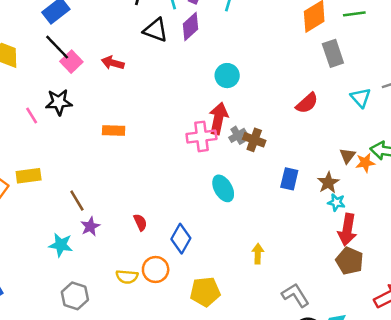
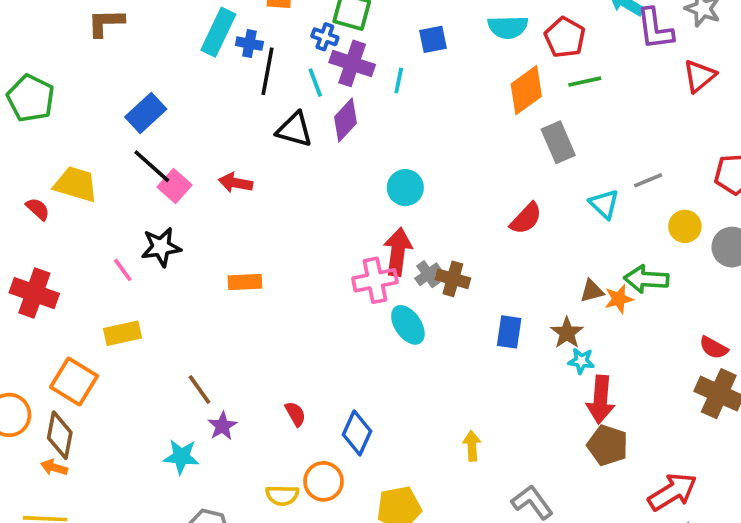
brown triangle: (347, 156) -> (592, 291), turned 42
yellow rectangle: (29, 176) -> (123, 333), moved
cyan ellipse: (223, 188) -> (408, 325), moved

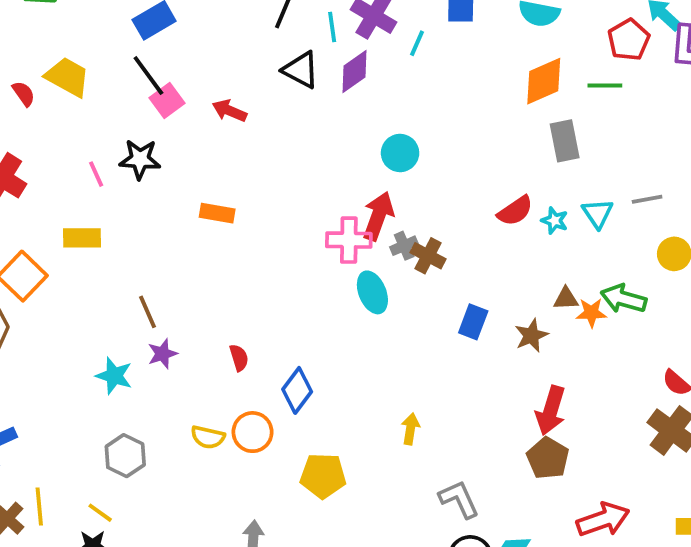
red pentagon: (565, 37) -> (629, 40), moved
cyan star: (581, 361) -> (555, 221), moved

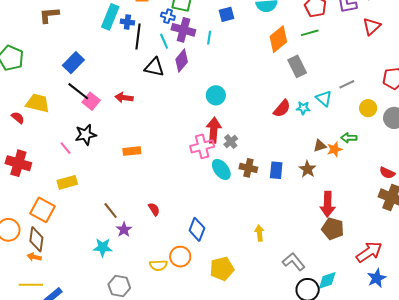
brown cross: (428, 256) -> (248, 168), moved
green arrow: (624, 299) -> (349, 138), size x0.7
red semicircle: (239, 358) -> (154, 209), moved

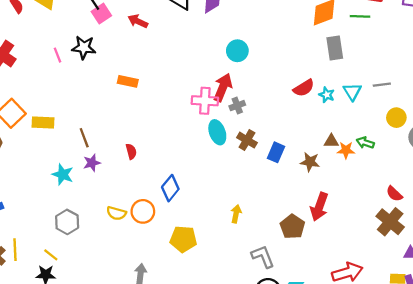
brown star: (307, 169) -> (310, 162), turned 30
yellow rectangle: (67, 182) -> (43, 122), moved
brown pentagon: (333, 229) -> (292, 227), moved

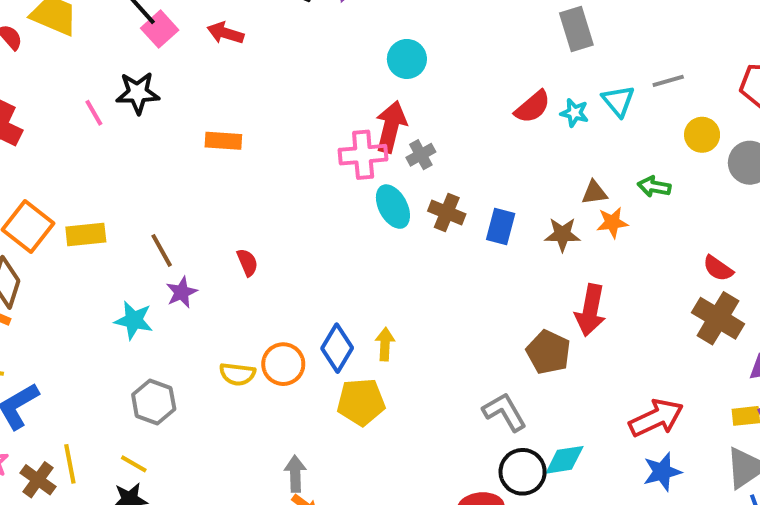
orange star: (346, 150) -> (612, 223), moved
blue diamond: (170, 188) -> (337, 348), moved
yellow arrow: (236, 214) -> (385, 344), moved

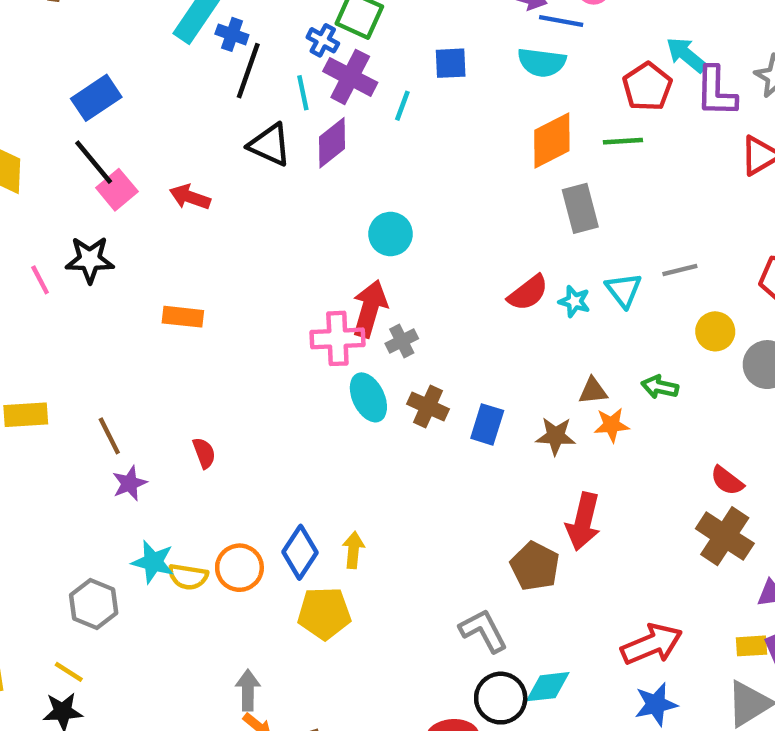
cyan star: (134, 320) -> (153, 562), moved

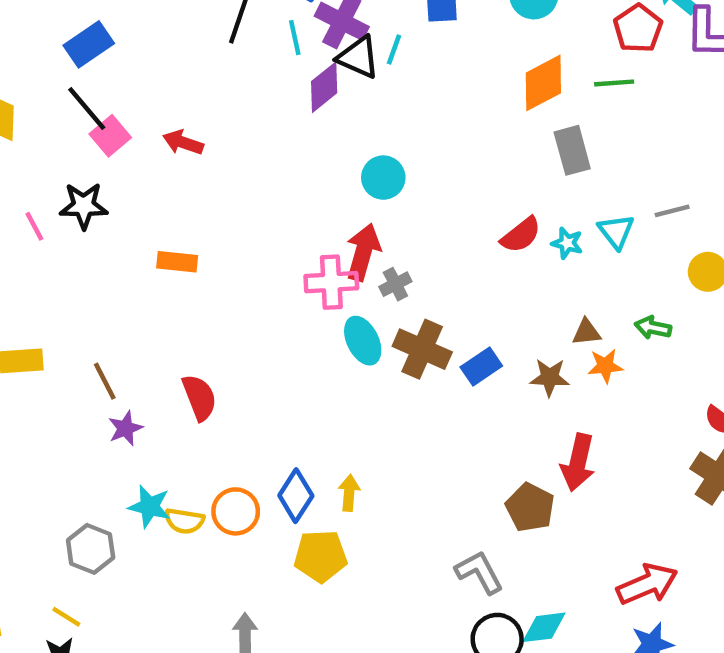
black triangle: (270, 145) -> (358, 57), moved
brown cross: (428, 406) -> (422, 349), size x1.4
blue rectangle: (487, 424) -> (481, 366), turned 39
red semicircle: (204, 453) -> (199, 397), size x1.5

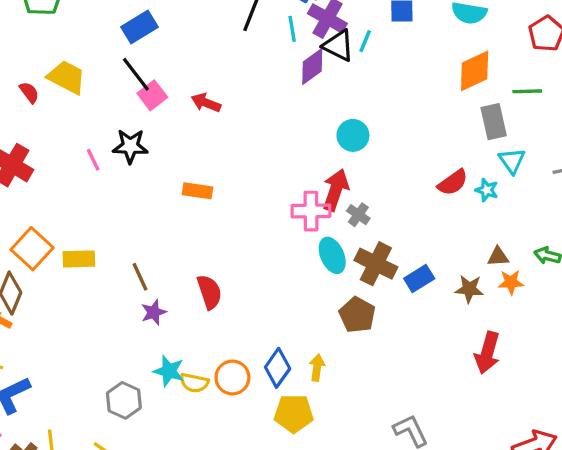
green line: (614, 83) -> (527, 91), moved
cyan triangle: (616, 231) -> (512, 161), moved
gray cross: (395, 284) -> (358, 215), turned -30
brown pentagon: (530, 507) -> (357, 315), moved

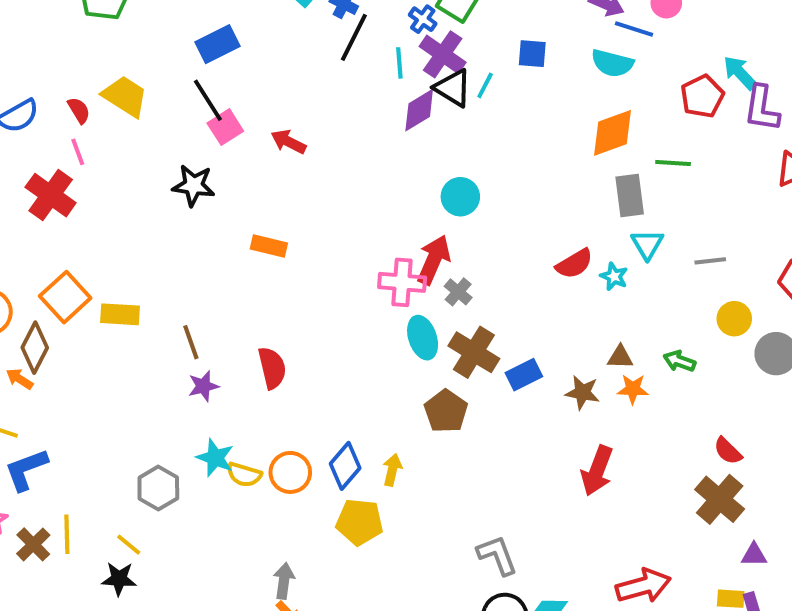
pink line: (93, 160) -> (78, 152), moved

